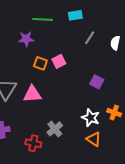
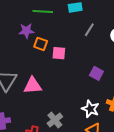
pink square: (59, 61) -> (59, 53), turned 32
orange square: (40, 63) -> (41, 44), moved

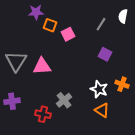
gray line: (89, 30) -> (101, 24), moved
pink square: (59, 53) -> (68, 34), turned -32

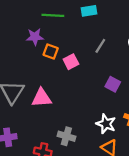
gray line: (101, 24) -> (100, 46), moved
gray cross: (64, 100) -> (66, 136), turned -35

